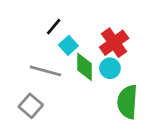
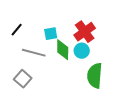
black line: (54, 27) -> (17, 30), moved
cyan square: (68, 45) -> (51, 34), turned 32

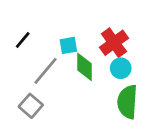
cyan circle: (82, 51) -> (121, 68), moved
gray line: (34, 53) -> (46, 71), turned -65

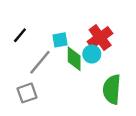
cyan circle: (121, 68) -> (92, 54), moved
gray square: (31, 106) -> (27, 93), turned 30

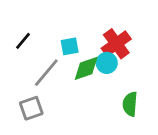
green diamond: (74, 59) -> (86, 68), turned 70
green semicircle: (112, 89) -> (130, 104), size x0.7

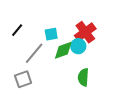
green semicircle: (130, 104) -> (83, 77), moved

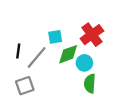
black line: (17, 30) -> (18, 51), moved, turned -32
cyan circle: (78, 46) -> (84, 63), moved

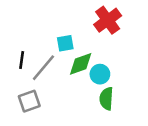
red cross: (92, 35) -> (108, 20), moved

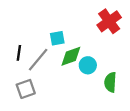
red cross: (108, 20) -> (109, 21), moved
green semicircle: (106, 99) -> (110, 82), moved

